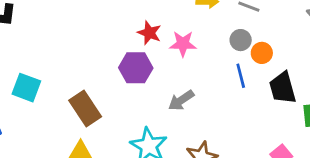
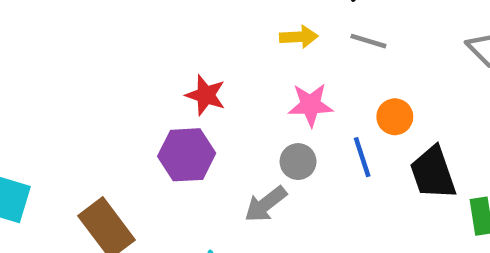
gray circle: (241, 40) -> (298, 162), moved
pink star: (183, 44) -> (311, 105), moved

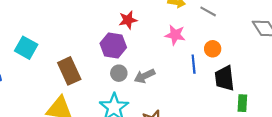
red star: (206, 95) -> (128, 20), turned 30
gray circle: (298, 162) -> (119, 73), moved

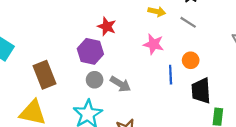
red star: (128, 20) -> (107, 26), turned 30
gray arrow: (145, 76) -> (120, 84), turned -126

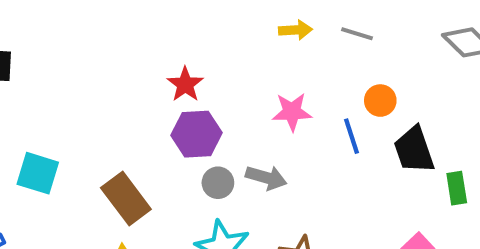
red star: (107, 26) -> (185, 84), moved, turned 30
pink star: (154, 44) -> (292, 112), moved

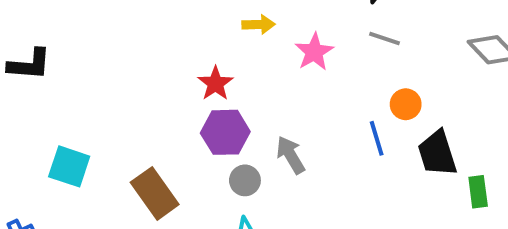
yellow arrow: (296, 30) -> (258, 25), moved
pink star: (292, 112) -> (314, 52), moved, turned -30
gray arrow: (266, 178) -> (291, 155), moved, turned -138

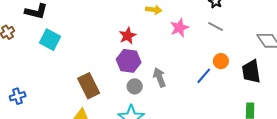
blue line: (377, 138) -> (204, 76), turned 48
black trapezoid: (437, 153) -> (251, 71), moved
cyan square: (69, 166) -> (50, 40), moved

